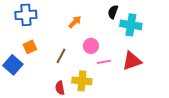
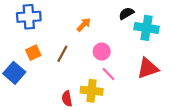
black semicircle: (113, 12) -> (126, 13), turned 40
brown line: (61, 56) -> (62, 54), moved
pink line: (104, 62) -> (108, 74), moved, turned 56

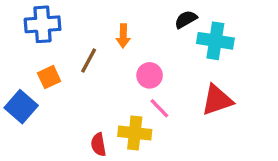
orange arrow: (84, 25) -> (123, 36), turned 136
brown line: (62, 54) -> (89, 61), moved

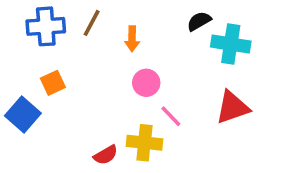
brown line: (89, 61) -> (92, 23), moved
pink circle: (150, 75) -> (146, 83), moved
red semicircle: (98, 145) -> (106, 155), turned -110

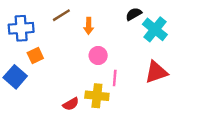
brown line: (92, 23) -> (61, 15), turned 30
blue cross: (46, 26) -> (21, 28), moved
cyan cross: (231, 44) -> (155, 29), turned 30
pink line: (171, 116) -> (115, 78), turned 49

